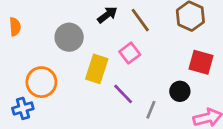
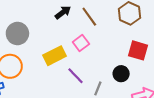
gray circle: (69, 37) -> (17, 33), moved
yellow rectangle: (97, 69) -> (54, 56), turned 45

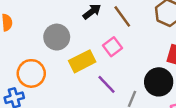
gray circle: (17, 33) -> (57, 37), moved
black circle: (121, 74) -> (159, 82), size x1.5

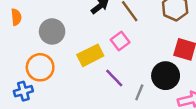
gray circle: (57, 37) -> (52, 31), moved

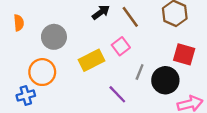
purple line: (114, 78) -> (117, 94), moved
gray line: (139, 92) -> (140, 72), moved

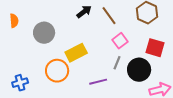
pink square: (121, 46) -> (120, 41), moved
orange circle: (42, 72) -> (57, 71), moved
purple line: (117, 94) -> (98, 82), turned -60

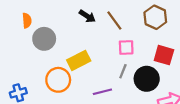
black arrow: (84, 12) -> (87, 16), turned 70
orange semicircle: (14, 21) -> (27, 21), moved
pink square: (120, 41) -> (126, 47), turned 35

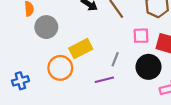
pink square: (126, 47) -> (141, 36), moved
gray line: (123, 71) -> (115, 59), moved

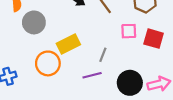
black circle: (148, 67) -> (130, 83), moved

